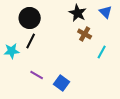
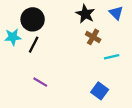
cyan star: (12, 51) -> (13, 37), moved
cyan line: (102, 52) -> (112, 57), turned 48
blue square: (62, 83) -> (100, 91), moved

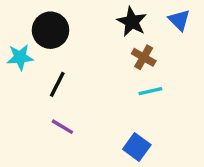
black line: (34, 45) -> (57, 84), moved
cyan line: (112, 57) -> (150, 91), moved
blue square: (100, 91) -> (137, 147), moved

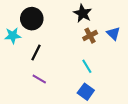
blue triangle: (179, 20) -> (113, 33), moved
brown cross: (144, 57) -> (90, 36), turned 32
cyan line: (150, 91) -> (87, 66), moved, turned 72

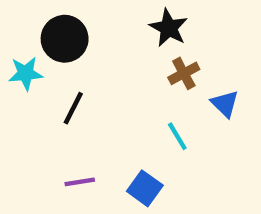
blue triangle: (113, 33) -> (225, 104), moved
purple line: (39, 79) -> (80, 182), moved, turned -40
blue square: (86, 92) -> (145, 188), moved

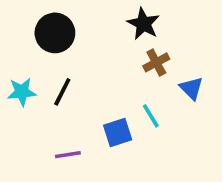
cyan star: (26, 73) -> (22, 92), moved
blue square: (145, 188) -> (118, 132), moved, turned 36

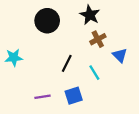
black circle: (55, 33) -> (47, 21), moved
black line: (62, 92) -> (67, 63), moved
blue square: (118, 132) -> (74, 96), moved

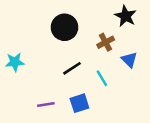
black star: (90, 15) -> (126, 16), moved
black circle: (47, 21) -> (65, 27), moved
black line: (67, 63) -> (72, 68), turned 30

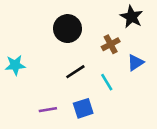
blue triangle: (129, 60) -> (135, 63), turned 42

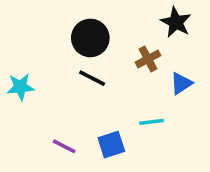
black line: (75, 72) -> (92, 78), moved, turned 60
cyan line: (107, 82) -> (151, 122), moved, turned -66
purple line: (48, 110) -> (64, 146), turned 36

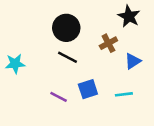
cyan line: (151, 122) -> (124, 94), moved
blue square: (111, 145) -> (88, 89), moved
purple line: (64, 146) -> (59, 97), moved

